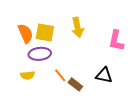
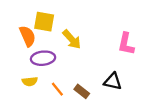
yellow arrow: (77, 27) -> (72, 39), moved, turned -30
yellow square: (45, 32) -> (44, 22), moved
orange line: (60, 75) -> (57, 89), moved

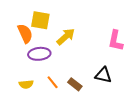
yellow arrow: (72, 39) -> (66, 37), turned -90
yellow semicircle: (30, 81) -> (26, 84), moved

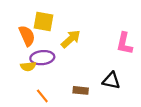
orange line: (53, 82) -> (42, 96), moved
yellow semicircle: (26, 84) -> (28, 66), moved
brown rectangle: (75, 84) -> (81, 90), turned -32

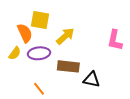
yellow semicircle: (28, 66) -> (15, 53), moved, turned -48
black triangle: (111, 81) -> (92, 80), moved
brown rectangle: (81, 90) -> (68, 66), moved, size x1.5

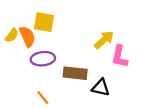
yellow arrow: (65, 36) -> (104, 40), moved
pink L-shape: (115, 40) -> (120, 56), moved
yellow semicircle: (15, 53) -> (12, 35), moved

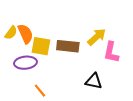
yellow square: (44, 22) -> (41, 46), moved
purple ellipse: (43, 59) -> (25, 63), moved
brown rectangle: (75, 73) -> (68, 46), moved

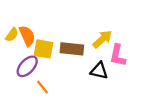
purple ellipse: (25, 63) -> (27, 66), turned -40
black triangle: (94, 81) -> (99, 71), moved
orange line: (40, 91) -> (42, 87), moved

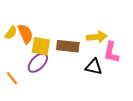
yellow arrow: (102, 39) -> (97, 37), turned 36
purple ellipse: (27, 66) -> (38, 63), moved
orange line: (42, 87) -> (12, 78), moved

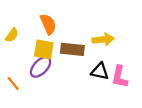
orange semicircle: (25, 34) -> (48, 24), moved
pink L-shape: (111, 52) -> (120, 77), moved

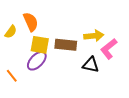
orange semicircle: (48, 24) -> (31, 22), moved
pink L-shape: (120, 77) -> (109, 49), moved, turned 40

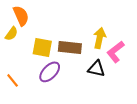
orange semicircle: (31, 22) -> (21, 16), moved
yellow arrow: (94, 36) -> (100, 38), turned -72
purple ellipse: (37, 61) -> (50, 72), moved

